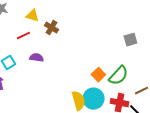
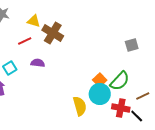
brown cross: (51, 28) -> (53, 33), size x1.5
cyan circle: (93, 99) -> (100, 94), moved

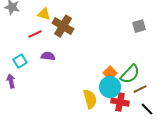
gray square: (132, 45) -> (139, 26), moved
brown line: (143, 96) -> (140, 89), moved
red cross: (121, 108) -> (120, 102), moved

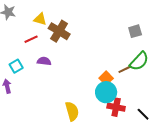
green semicircle: (130, 74) -> (139, 61), moved
brown line: (140, 89) -> (125, 69), moved
yellow semicircle: (90, 99) -> (72, 111), moved

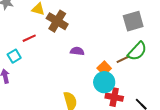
gray square: (135, 31) -> (133, 21), size x1.5
red line: (31, 39) -> (29, 38), moved
purple semicircle: (44, 61) -> (77, 51), moved

